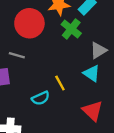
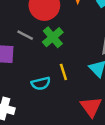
green cross: (71, 29) -> (53, 37), moved

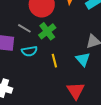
cyan semicircle: (41, 83) -> (29, 51), moved

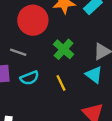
green cross: (47, 31) -> (64, 49), moved

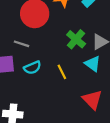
green cross: (64, 49) -> (76, 39), moved

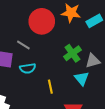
yellow line: (62, 72) -> (50, 87), moved

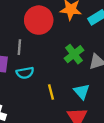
gray line: (23, 45) -> (19, 47), turned 64
cyan triangle: (82, 78) -> (82, 92), moved

